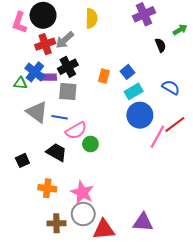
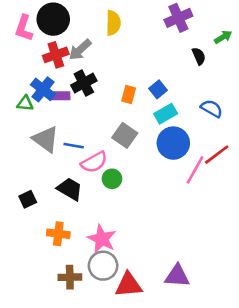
gray square: (68, 91) -> (125, 135), moved, turned 30

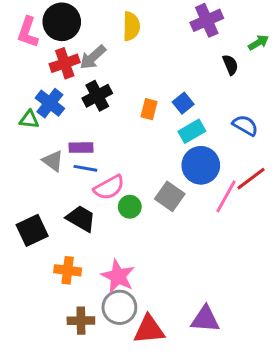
purple rectangle: (60, 96) -> (81, 148), moved
gray square: (125, 135) -> (170, 196), moved
gray triangle: (46, 139) -> (53, 161), size x0.7
black square: (28, 199) -> (32, 230), size x1.5

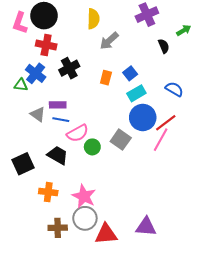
gray arrow: (93, 57) -> (109, 41), moved
red cross: (65, 63) -> (46, 45), turned 30
red line: (251, 179) -> (166, 123), moved

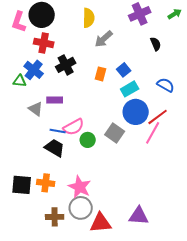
green arrow: (184, 30) -> (175, 14), moved
blue line: (61, 120) -> (58, 131), moved
black square: (23, 164) -> (22, 185), moved, turned 30

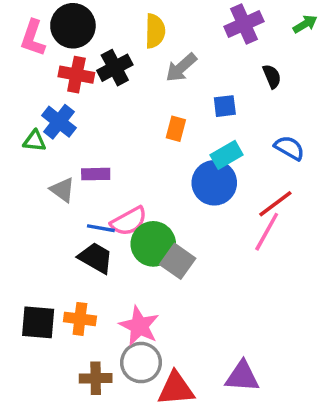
black cross: (66, 65) -> (115, 68), moved
blue square: (124, 70) -> (225, 106), moved, turned 32
blue circle: (136, 112) -> (214, 183), moved
gray square: (115, 133) -> (178, 261), moved
green circle: (88, 140) -> (153, 244), size x1.6

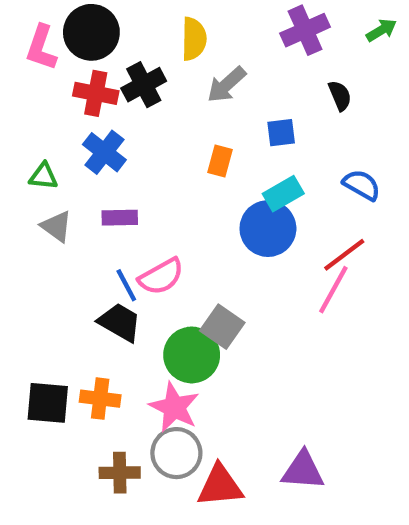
blue cross: (59, 122) -> (104, 152), moved
gray triangle: (62, 190) -> (57, 226), moved
blue line: (101, 228) -> (126, 285), turned 52
green circle: (153, 244) -> (192, 355), moved

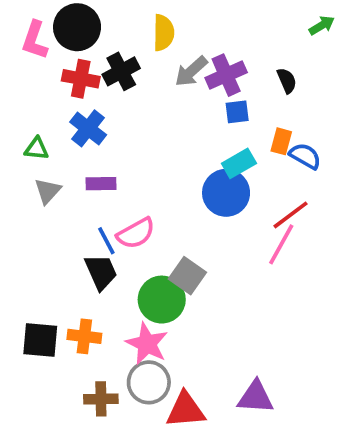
purple cross: (305, 30) -> (226, 75), moved
orange rectangle: (220, 161) -> (281, 141), moved
gray triangle: (57, 226) -> (48, 191), turned 36
black trapezoid: (120, 322) -> (101, 272), turned 36

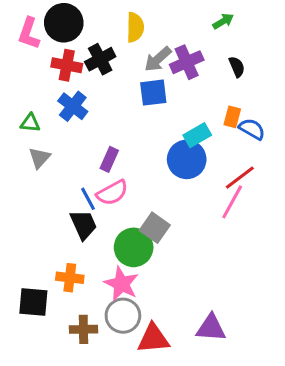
green arrow: (322, 25) -> (223, 21), moved
blue square: (237, 112) -> (153, 93), moved, size x1.4
purple rectangle: (101, 184) -> (109, 159), moved, turned -65
black square: (40, 340) -> (33, 302), moved

